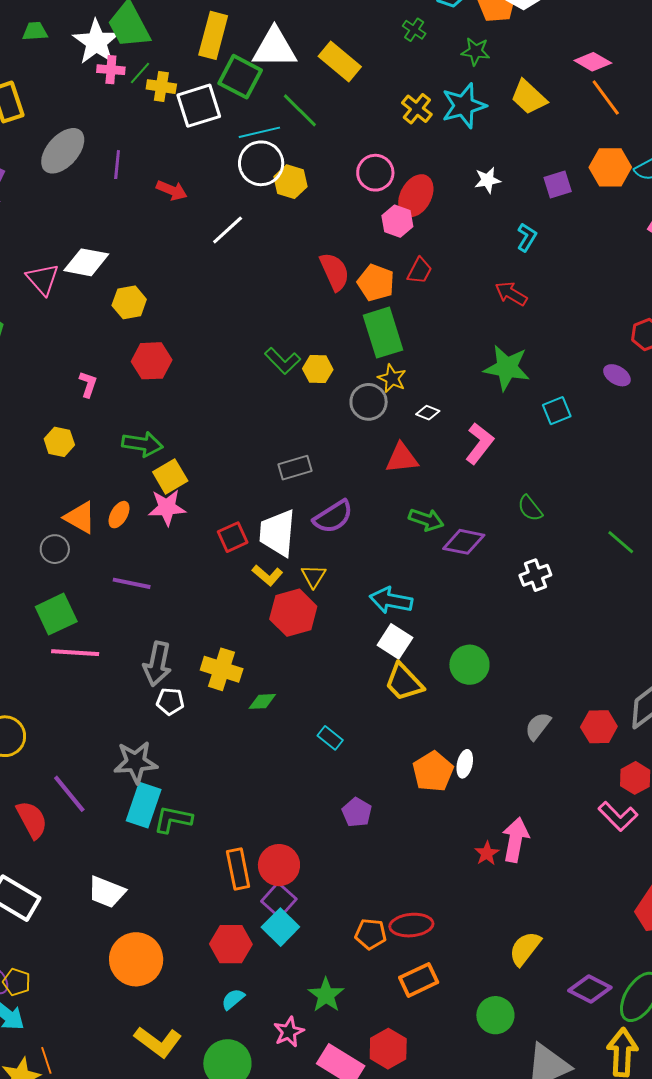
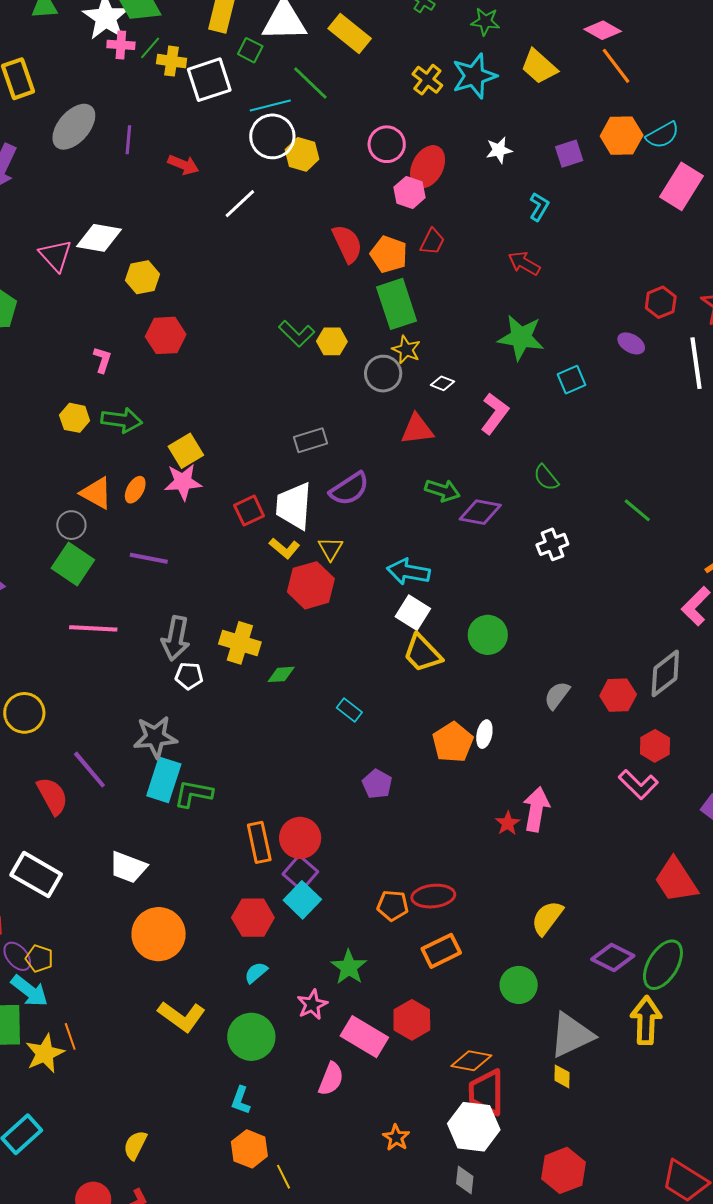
green square: (240, 77) -> (250, 50), size x0.6
green arrow: (142, 444) -> (122, 420), moved
green square: (56, 614) -> (73, 564), moved, turned -30

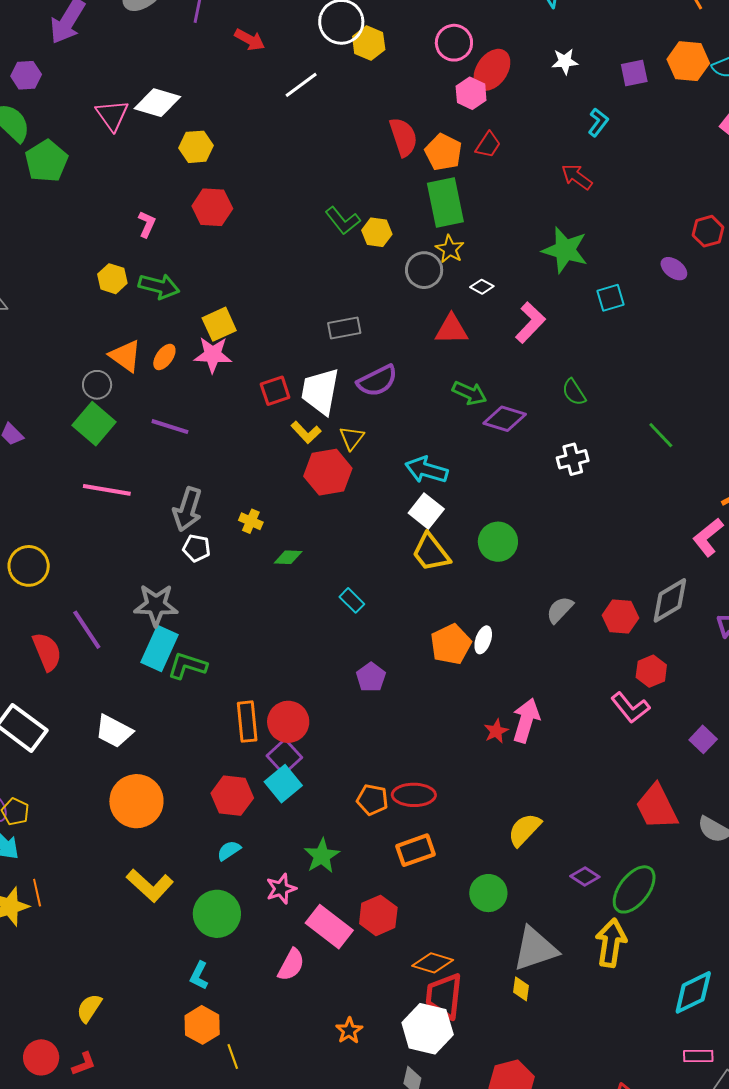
yellow cross: (240, 643) -> (251, 521), size x0.6
purple diamond: (613, 958) -> (585, 877), size x0.7

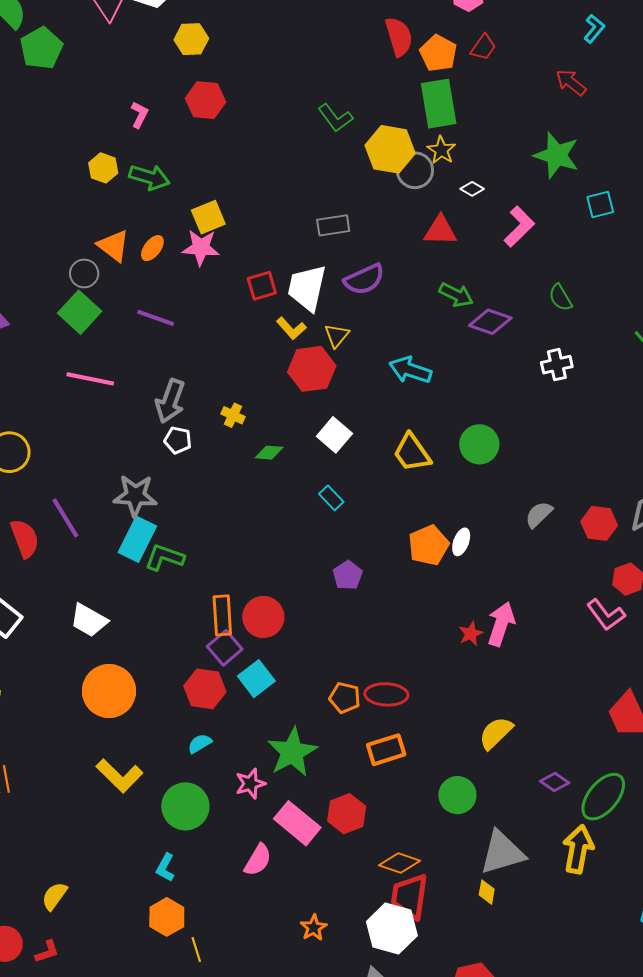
yellow hexagon: (377, 232) -> (390, 149), moved, size x1.6
white square: (426, 511) -> (334, 435), moved
purple square: (284, 757) -> (225, 648), moved
green star: (322, 856) -> (292, 752), size x1.4

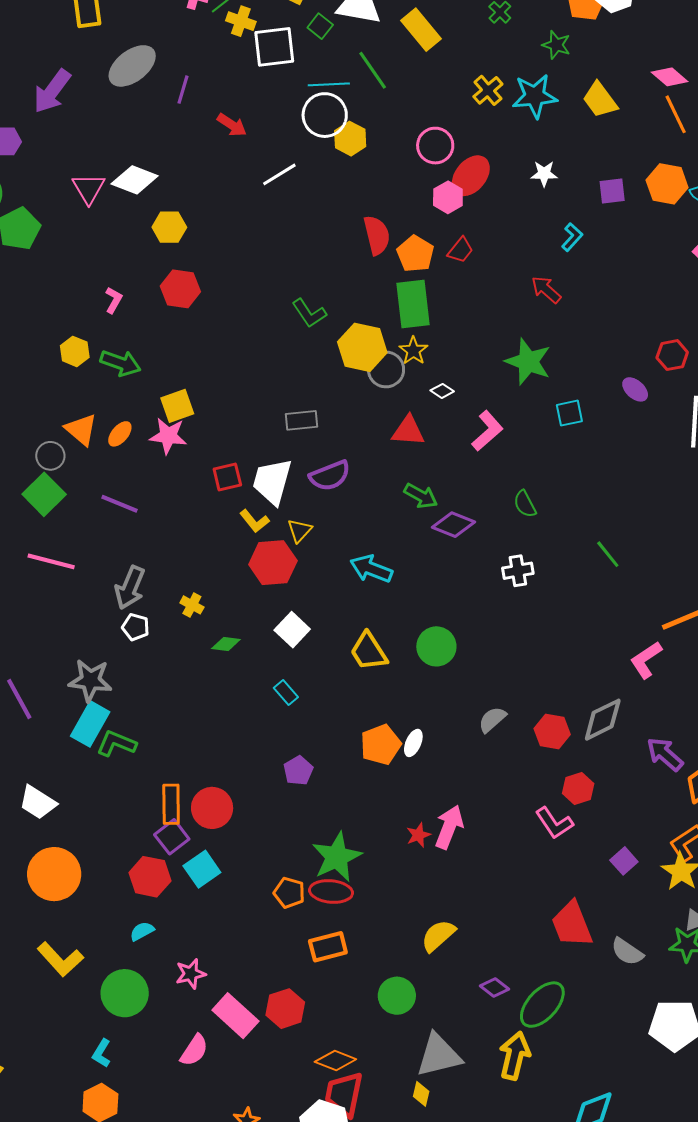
green star: (292, 752) -> (337, 857), moved

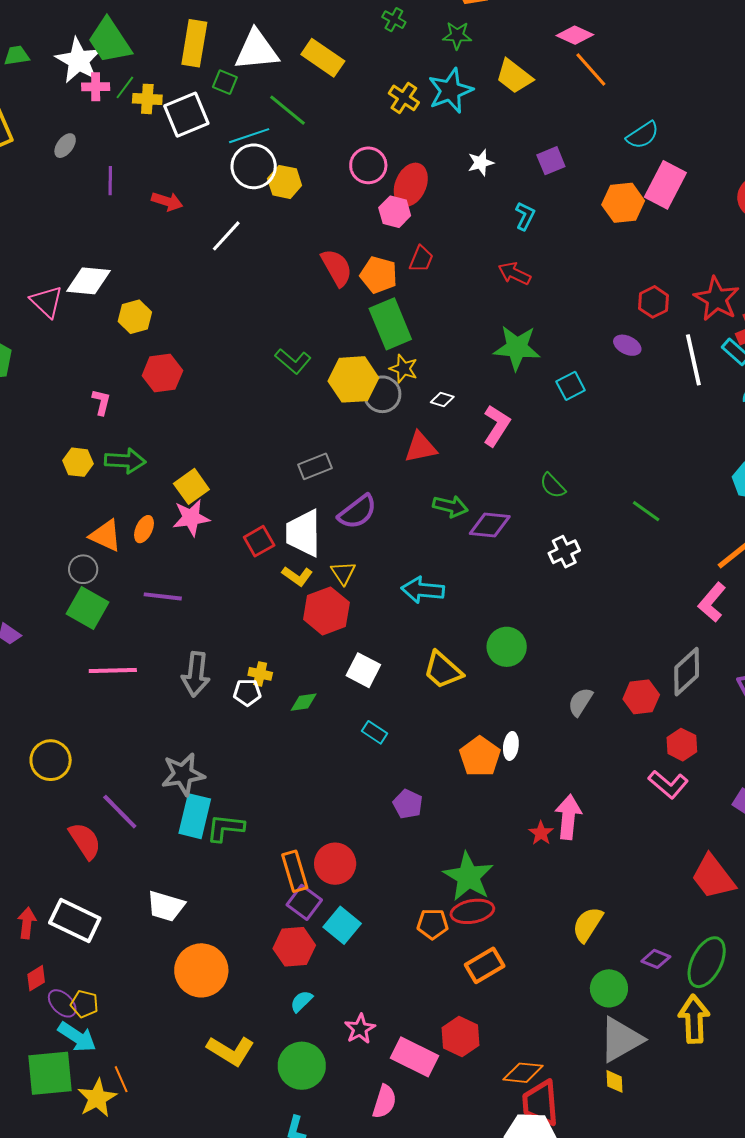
gray ellipse: (132, 66) -> (65, 146), moved, size x0.5
orange hexagon: (667, 184) -> (623, 203), moved
white pentagon: (136, 627) -> (247, 692), moved
green circle: (397, 996) -> (609, 988), moved

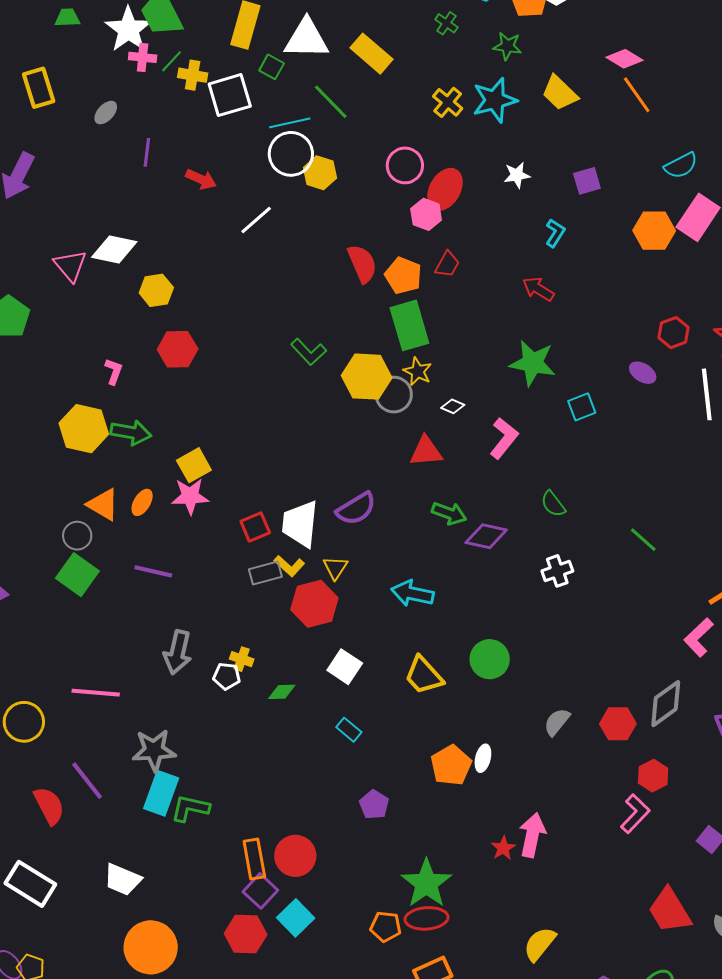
yellow hexagon: (78, 462) -> (84, 429), size x1.6
gray rectangle: (315, 466) -> (265, 573), moved
pink line: (113, 671) -> (96, 693), moved
pink L-shape: (668, 784) -> (635, 814), turned -93

